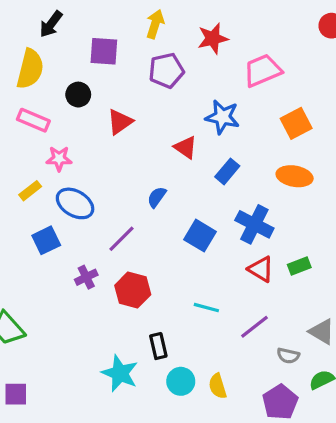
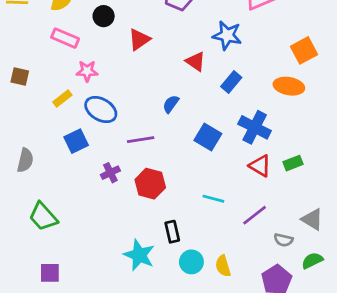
orange square: (296, 123) -> (304, 50), moved
purple line: (121, 239) -> (141, 140), turned 36

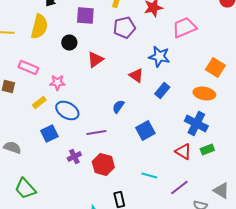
pink rectangle: (65, 38) -> (28, 68), moved
orange square: (304, 50) -> (215, 68), turned -30
blue cross: (255, 127) -> (196, 124), moved
blue square: (208, 137) -> (145, 131), turned 30
gray semicircle: (25, 160) -> (12, 148), turned -84

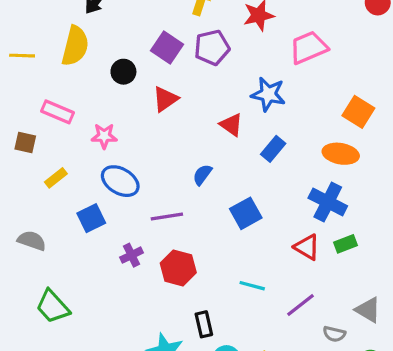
purple square: (85, 16) -> (167, 48), moved, turned 30
yellow rectangle: (39, 103) -> (56, 178), moved

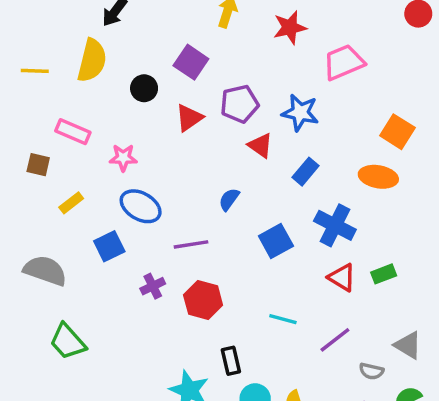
purple pentagon: (212, 48) -> (240, 104), moved
blue cross: (328, 202) -> (335, 225), moved
gray semicircle: (32, 241) -> (45, 270), size x1.4

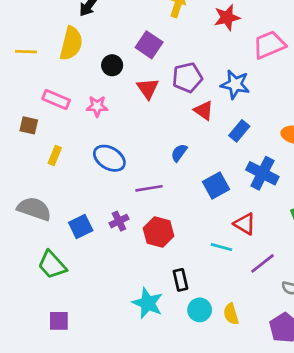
red triangle: (189, 118) -> (148, 89), turned -30
pink star: (123, 158) -> (97, 106), moved
yellow rectangle: (71, 203) -> (55, 155), turned -30
blue square: (109, 246) -> (81, 227), moved
red triangle: (342, 277) -> (245, 224), moved

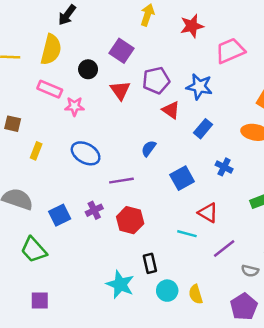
pink rectangle: (56, 99) -> (50, 89), moved
blue cross: (262, 173) -> (224, 167), size x0.6

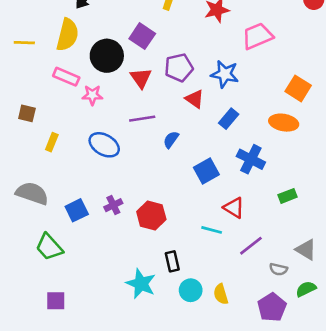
black circle: (88, 69) -> (107, 56), size x1.6
blue cross: (224, 167) -> (251, 159), size x1.5
purple line: (121, 181) -> (142, 119), moved

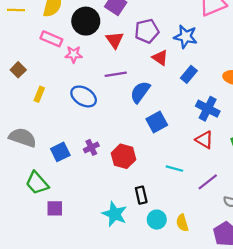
brown square: (27, 113) -> (18, 70), turned 32
blue semicircle: (171, 140) -> (140, 92), size x1.5
blue square: (206, 171) -> (157, 122), moved
red triangle: (234, 208) -> (204, 140), moved
purple square: (56, 301) -> (55, 208), moved

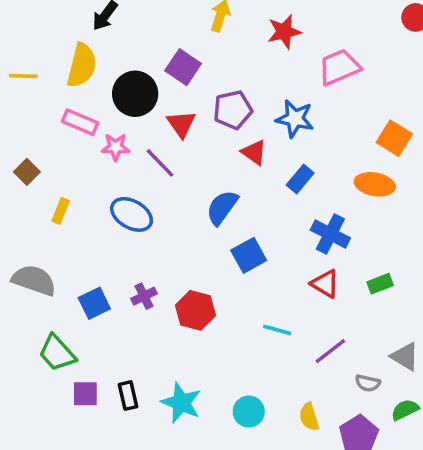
purple line: (116, 74) -> (160, 163), moved, turned 55
black rectangle: (141, 195) -> (128, 396), moved
yellow semicircle: (182, 223) -> (309, 417), moved

